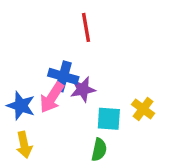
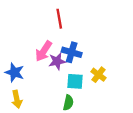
blue cross: (63, 76) -> (72, 52), moved
pink arrow: (52, 98) -> (44, 51), moved

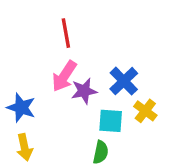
red line: (59, 19) -> (66, 33), moved
blue cross: (72, 52) -> (124, 81), moved, turned 30

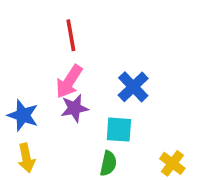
purple star: (84, 91) -> (74, 108), moved
yellow cross: (145, 111) -> (172, 163), moved

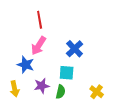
purple star: (74, 108) -> (42, 86), moved
blue star: (23, 115) -> (26, 65), moved

